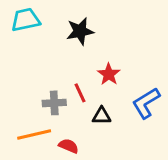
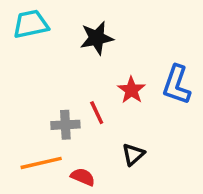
blue L-shape: (146, 103) -> (177, 85), moved, turned -40
black triangle: (102, 116) -> (133, 154), moved, turned -42

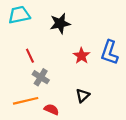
red line: (97, 113) -> (30, 56), moved
gray cross: (65, 125) -> (41, 77), turned 35

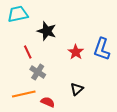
black star: (60, 23) -> (47, 31), moved, turned 30

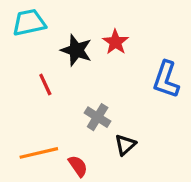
red star: (76, 52) -> (115, 42), moved
gray cross: (38, 72) -> (98, 117), moved
red semicircle: (48, 102) -> (78, 166), turned 32

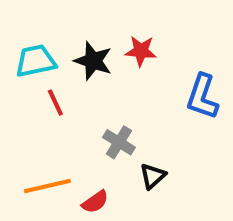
cyan trapezoid: (29, 22) -> (36, 61), moved
red star: (115, 42) -> (141, 51), turned -30
red semicircle: (78, 166) -> (95, 202), turned 90

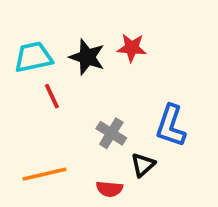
blue L-shape: (202, 97) -> (171, 126), moved
red semicircle: (95, 202) -> (109, 189), moved, turned 40

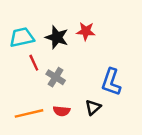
gray cross: (111, 133) -> (56, 77), moved
red semicircle: (109, 189) -> (62, 111), moved

